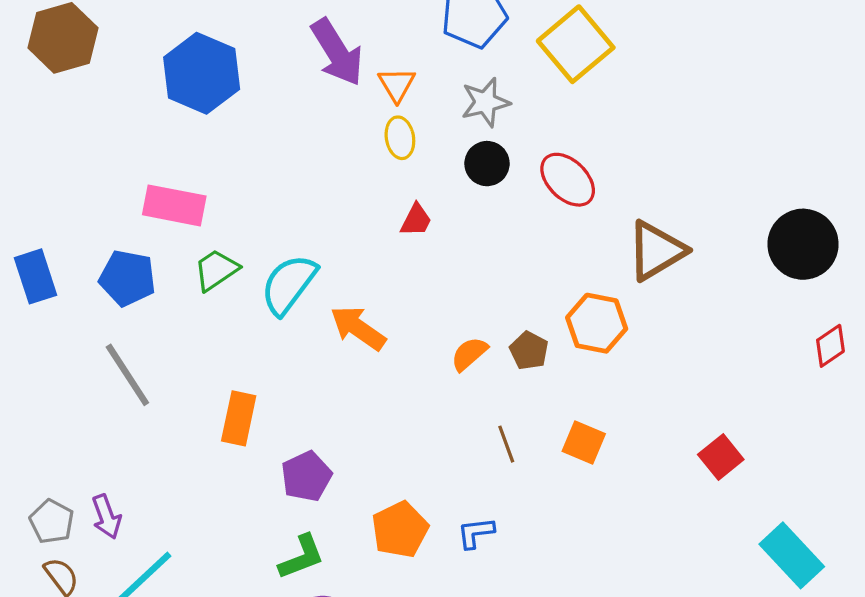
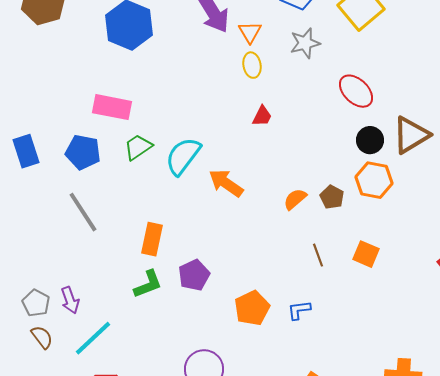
black circle: (487, 164) -> (370, 140), moved
green L-shape: (302, 557) -> (148, 284), moved

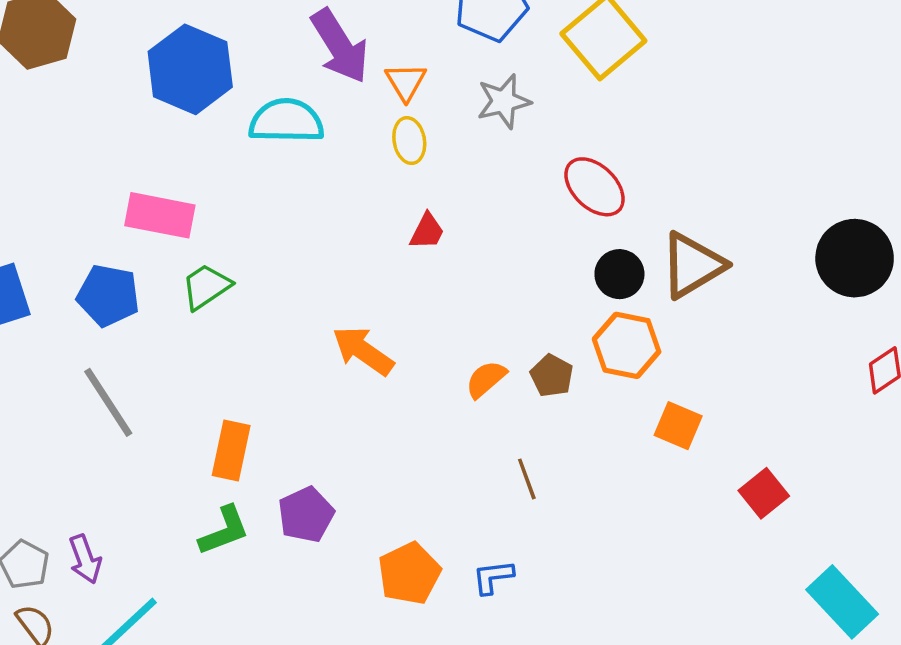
cyan semicircle: (183, 156) -> (286, 121), moved, turned 54
orange square: (366, 254) -> (678, 426), moved

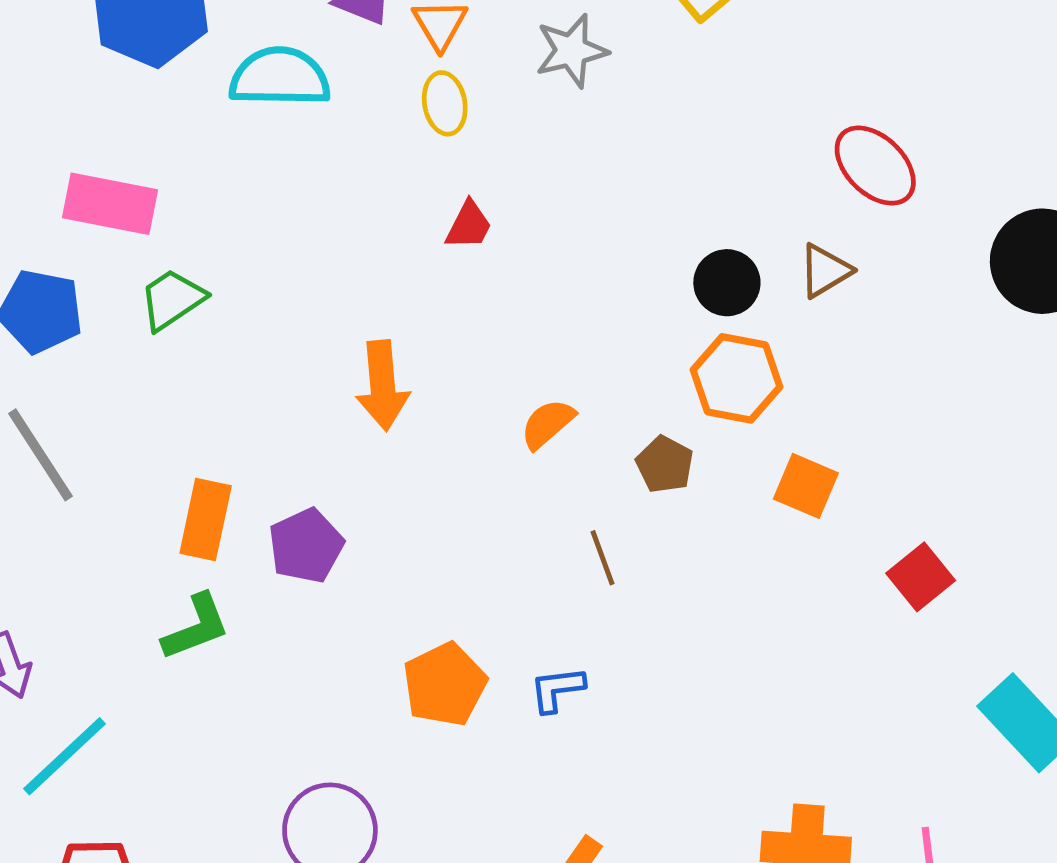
red ellipse: (595, 187) -> (875, 166), moved
brown triangle: (692, 265) -> (825, 271), size x0.6
orange arrow: (363, 351) -> (383, 386), turned -130
brown pentagon: (552, 376) -> (665, 464), moved
purple pentagon: (306, 515) -> (306, 546), moved

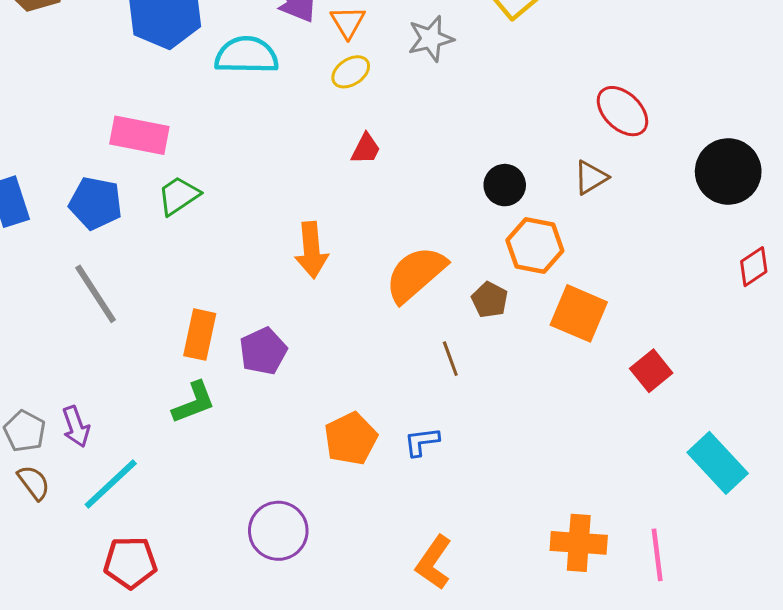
yellow ellipse: (445, 103) -> (351, 72), turned 66
black circle: (727, 283) -> (505, 185), moved
orange semicircle: (548, 424) -> (416, 274), size x1.8
orange square: (806, 486) -> (579, 313), size x1.4

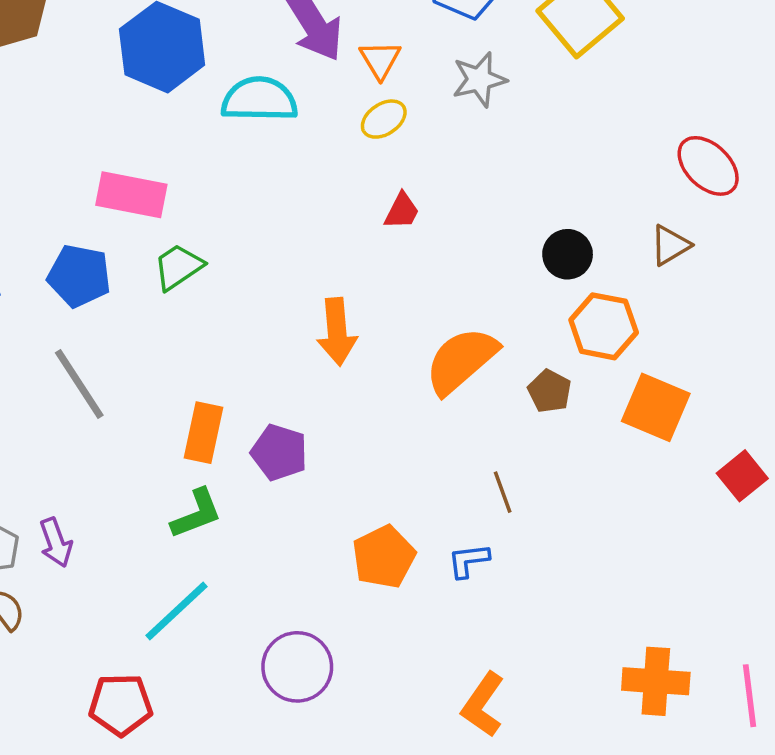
purple pentagon: (263, 351) -> (279, 452), turned -30
brown line: (450, 359) -> (503, 492), moved
cyan line: (111, 484) -> (177, 611), moved

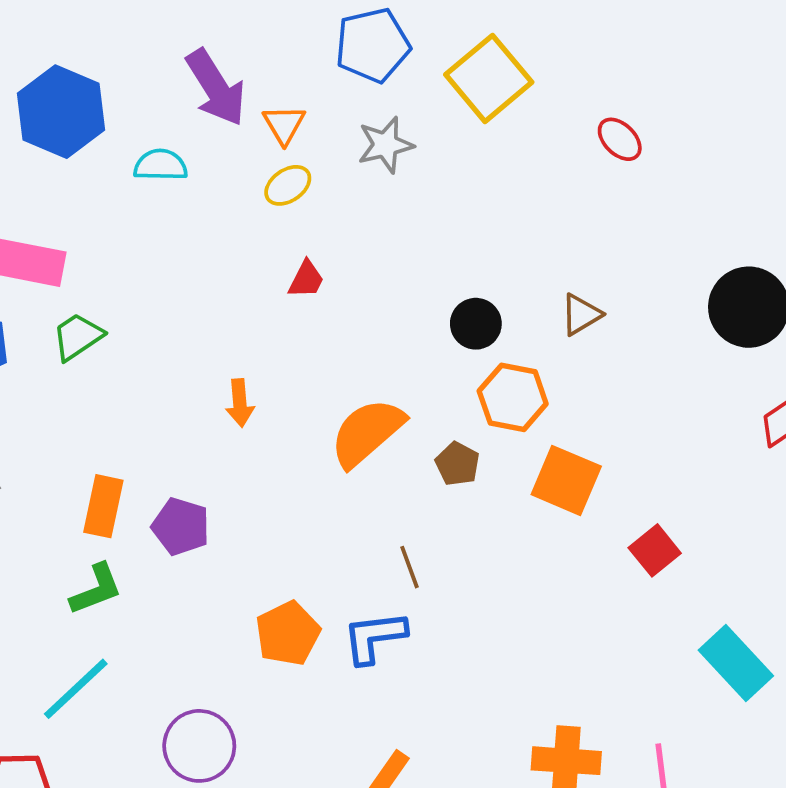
cyan semicircle: (259, 99) -> (161, 165), size x0.7
red ellipse: (708, 166) -> (620, 139), moved, size x0.7
orange arrow: (337, 332) -> (240, 403), size x0.7
blue L-shape: (468, 561) -> (374, 637), size x1.5

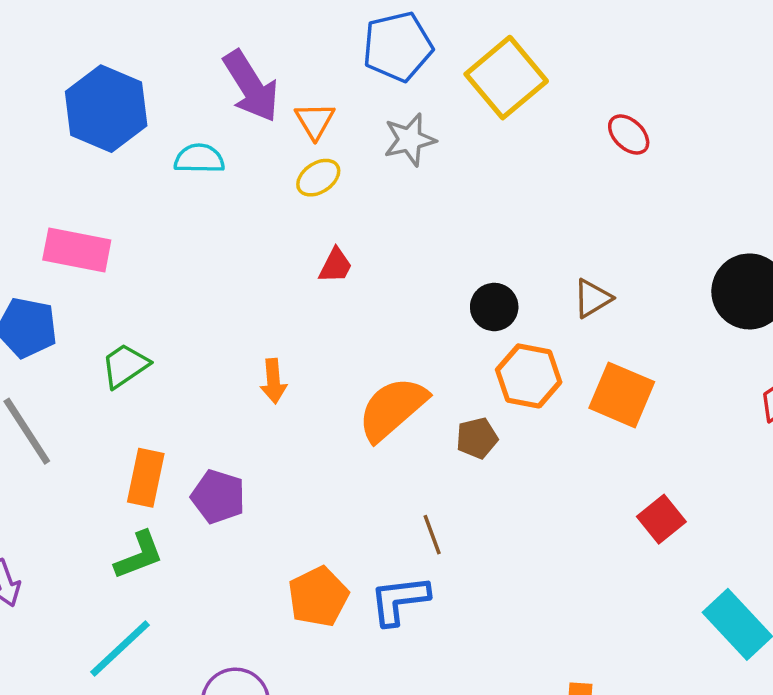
green trapezoid: (78, 337) -> (125, 366), moved
brown pentagon: (457, 464) -> (477, 438), turned 30
orange square: (566, 480) -> (622, 395), moved

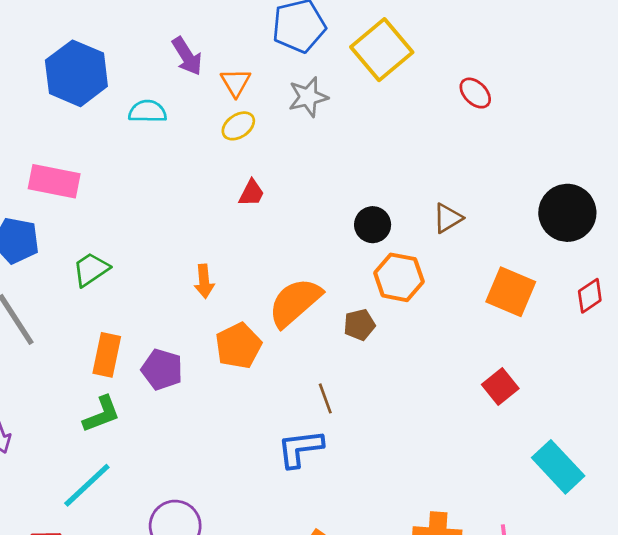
purple arrow: (251, 86) -> (187, 56), size x0.7
orange square: (622, 395) -> (511, 292), moved
orange pentagon: (318, 597) -> (238, 346), moved

